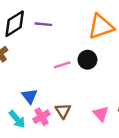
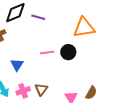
blue triangle: (30, 96) -> (17, 65), moved

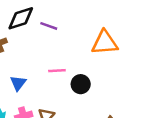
black circle: (68, 52) -> (81, 84), moved

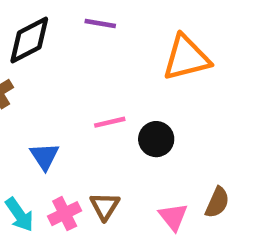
purple line: (49, 26) -> (100, 23), moved

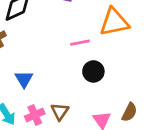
pink line: (110, 122) -> (80, 43), moved

